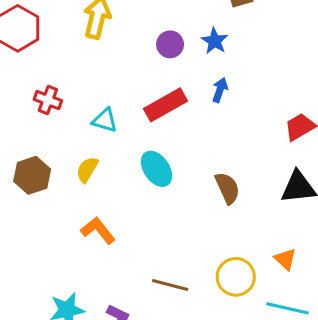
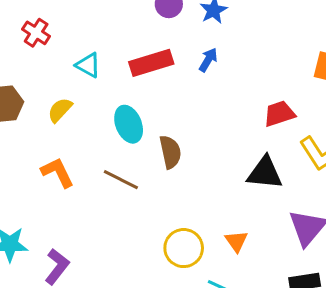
brown semicircle: (227, 188) -> (170, 152), moved
brown line: (170, 285) -> (121, 180), moved

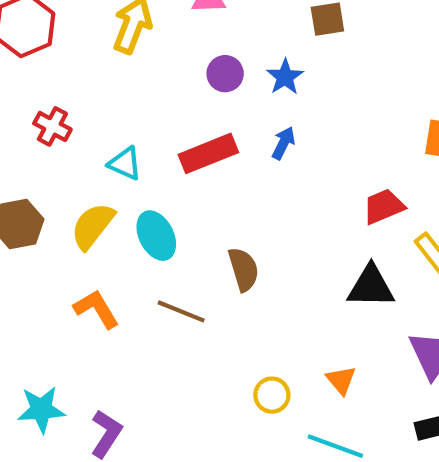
yellow semicircle: (60, 110) -> (93, 226), size x1.4
cyan ellipse: (129, 124) -> (156, 236), moved
yellow circle: (184, 248) -> (272, 395), size x0.7

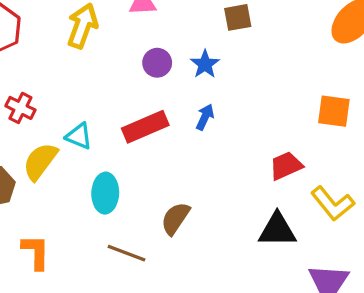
yellow semicircle: (93, 226) -> (40, 161), moved
cyan ellipse: (156, 236) -> (105, 193), turned 30
brown semicircle: (243, 269) -> (175, 218), turned -128
orange L-shape: (96, 309) -> (36, 252), moved, turned 33

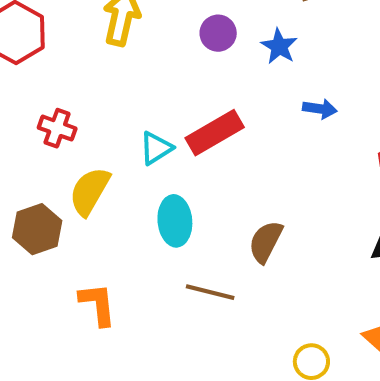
purple circle: (157, 63) -> (218, 33), moved
blue arrow: (205, 117) -> (320, 109), moved, turned 80
cyan triangle: (79, 136) -> (156, 148), moved, turned -48

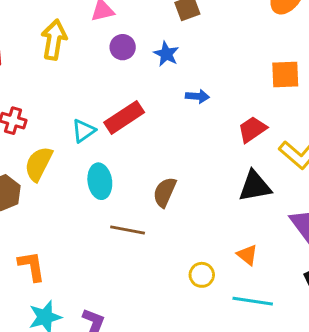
orange L-shape: (98, 304) -> (32, 266), moved

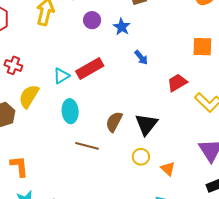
blue arrow: (197, 96) -> (141, 57), turned 42
black triangle: (255, 186) -> (146, 124), moved, turned -45
yellow circle: (202, 275) -> (141, 157), moved

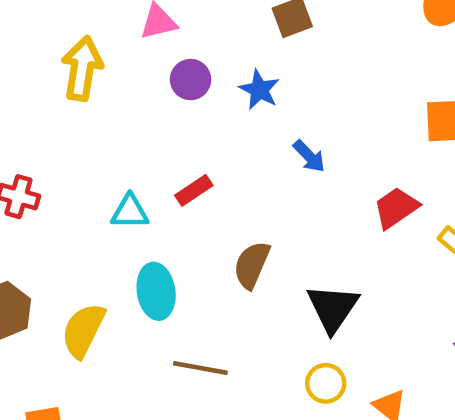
red rectangle: (90, 68) -> (194, 190), size x0.6
cyan triangle: (61, 76) -> (130, 212), turned 36
yellow semicircle: (29, 96) -> (83, 330), moved
brown semicircle: (114, 122) -> (252, 265), moved

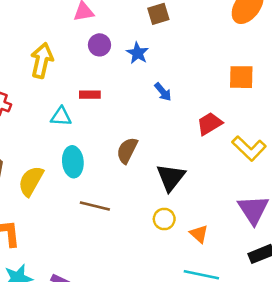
yellow arrow: (82, 68) -> (42, 60), moved
red rectangle: (194, 190) -> (90, 95), moved, turned 30

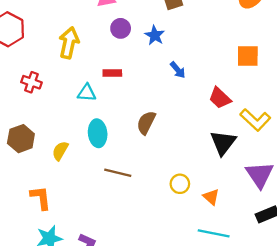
red trapezoid: (210, 124) -> (220, 98), turned -105
black triangle: (171, 177) -> (223, 143), moved
yellow semicircle: (31, 181) -> (60, 151), size x0.7

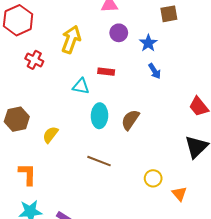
blue arrow: (178, 70) -> (155, 71), moved
red cross: (31, 82) -> (34, 60), moved
cyan ellipse: (98, 133) -> (99, 116), moved

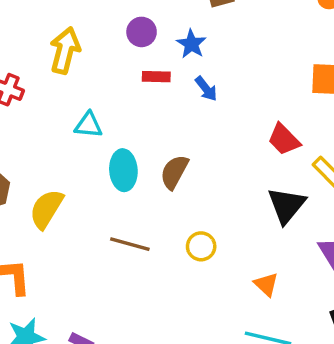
red rectangle: (106, 72) -> (156, 77), moved
yellow semicircle: (50, 135) -> (46, 209), size x1.4
yellow circle: (153, 178) -> (201, 246), moved

